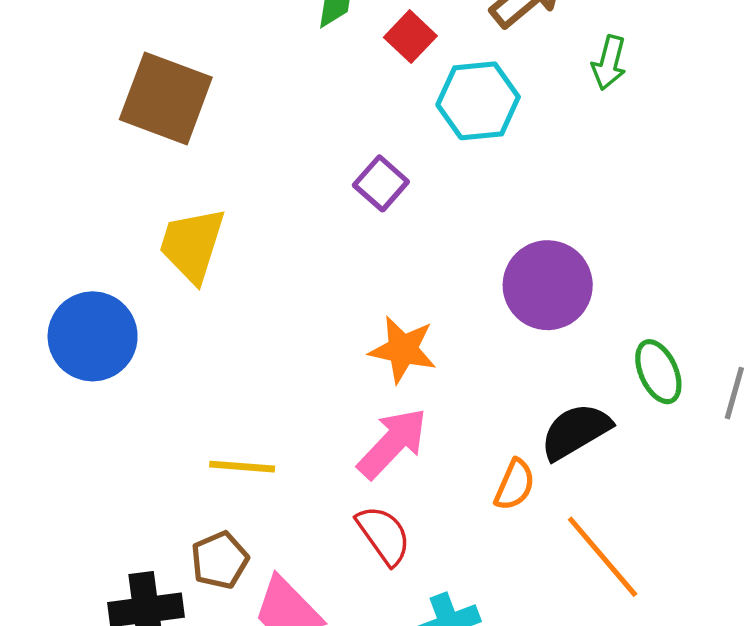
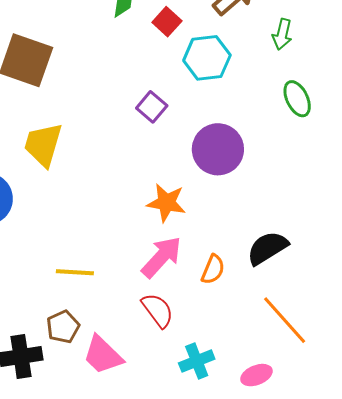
purple circle: (548, 285) -> (218, 149), moved
green ellipse: (658, 372) -> (297, 99), moved
orange semicircle: (515, 485) -> (213, 269), moved

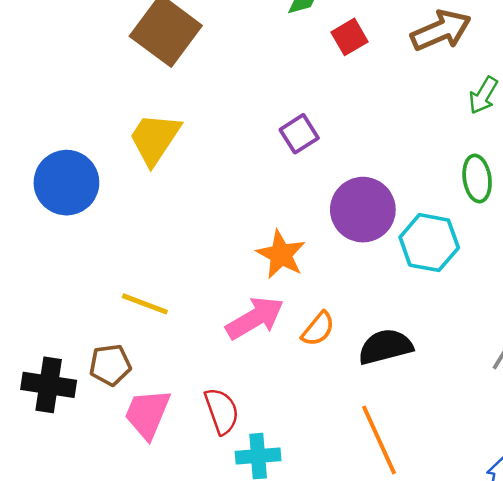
cyan hexagon: (207, 58) -> (429, 243), moved
orange semicircle: (213, 269) -> (318, 329), moved
red semicircle: (158, 310) -> (222, 411), moved
pink trapezoid: (103, 355) -> (147, 414), turned 51

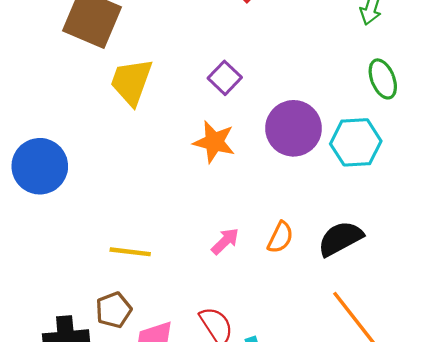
yellow trapezoid: (155, 139) -> (131, 82), moved
orange star: (281, 255) -> (214, 142), moved
pink arrow: (255, 318) -> (225, 241), size x0.6

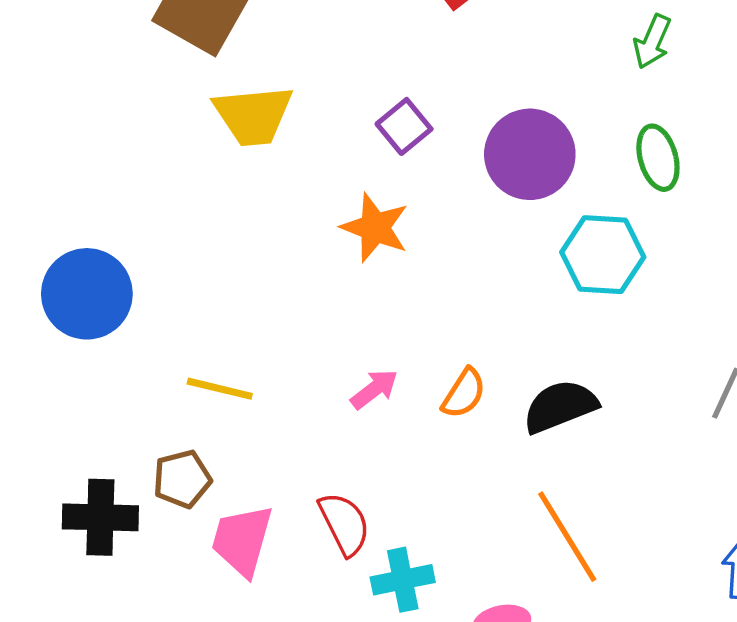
yellow trapezoid: (131, 82) -> (253, 115), turned -122
purple circle: (294, 128) -> (530, 154), moved
blue circle: (40, 166) -> (87, 294), moved

